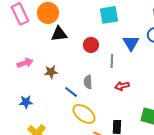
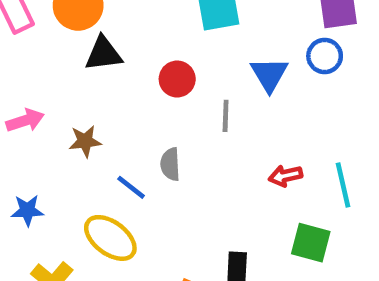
red arrow: (122, 86) -> (285, 176), moved
yellow ellipse: (84, 114) -> (110, 238), moved

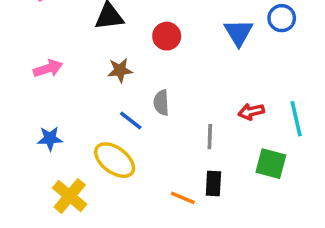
gray line: (226, 116) -> (210, 137), moved
brown star: (85, 141) -> (120, 70), moved

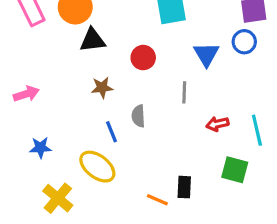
pink arrow: (48, 68) -> (26, 94), moved
blue line: (131, 121) -> (112, 132), turned 30
gray line: (210, 137) -> (184, 92), moved

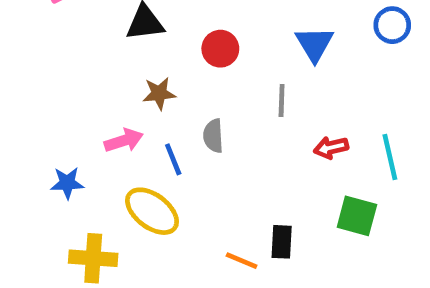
blue circle: (244, 42) -> (392, 25), moved
pink arrow: (26, 94) -> (124, 141), moved
yellow cross: (58, 198) -> (93, 258), turned -36

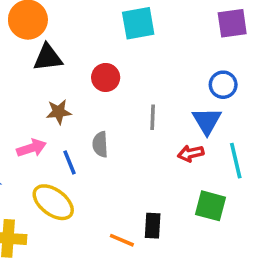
blue circle: (392, 25) -> (223, 85), moved
blue triangle: (315, 44) -> (207, 121), moved

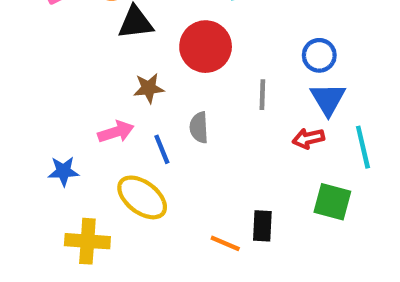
red circle: (106, 77) -> (206, 47), size x1.5
blue circle: (223, 85) -> (319, 55), moved

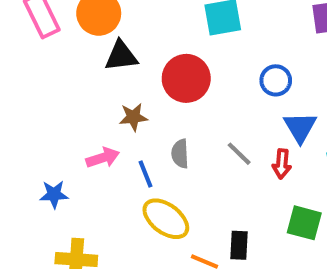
blue circle: (319, 55) -> (276, 80), moved
gray line: (262, 95) -> (239, 154), moved, turned -48
red arrow: (308, 138) -> (282, 164), turned -72
yellow ellipse: (142, 197) -> (166, 219), moved

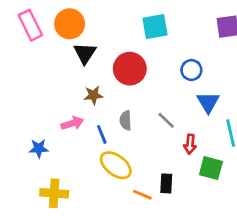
black triangle: (121, 56) -> (85, 53), turned -50
red arrow: (282, 164) -> (190, 144), moved

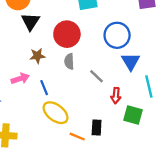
blue circle: (191, 70) -> (117, 35), size x1.5
gray semicircle: (126, 120) -> (69, 61), moved

